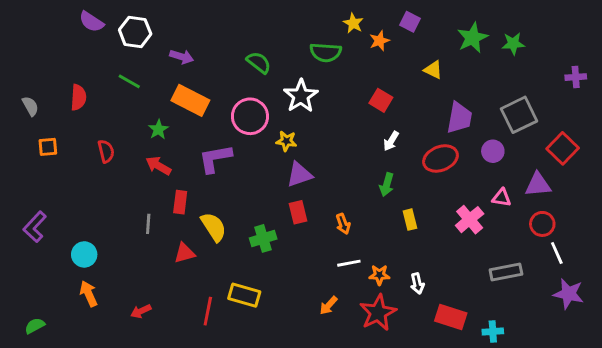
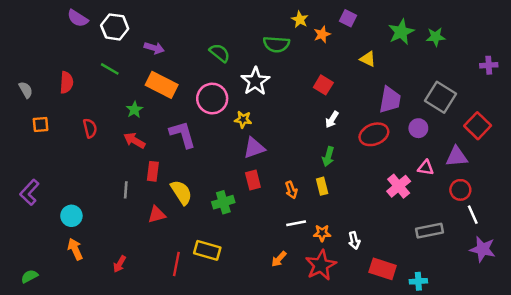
gray square: (519, 115) -> (441, 97), turned -32
purple L-shape: (215, 158) -> (183, 134), turned 84
yellow rectangle: (410, 220) -> (322, 186), moved
red arrow: (141, 311) -> (120, 264), turned -35

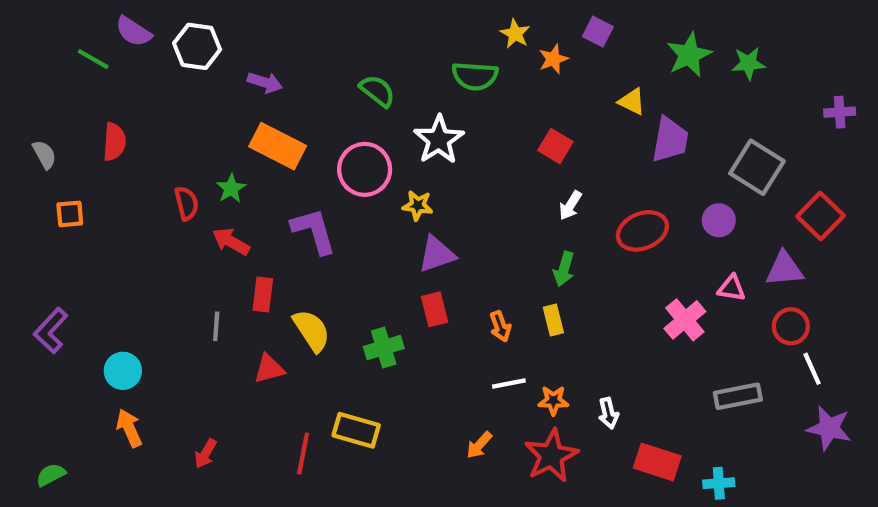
green line: (110, 69) -> (93, 59), moved
purple trapezoid: (390, 100) -> (670, 140), moved
red semicircle: (90, 128) -> (186, 203), moved

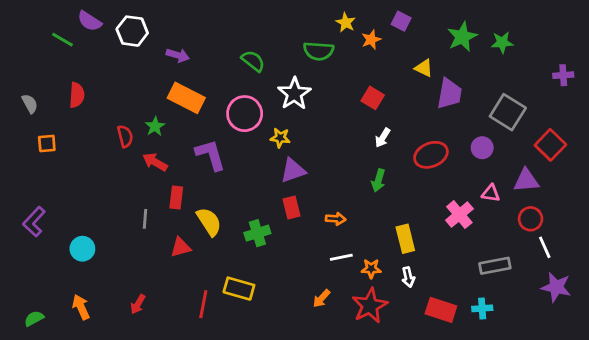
yellow rectangle: (553, 320) -> (405, 239), moved, size x1.4
orange arrow: (500, 326) -> (336, 219), turned -66
orange arrow: (129, 428) -> (81, 307), moved
cyan cross: (719, 483) -> (482, 308), moved

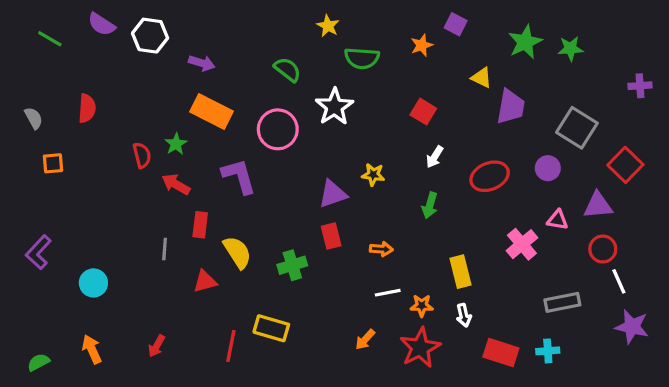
yellow star: (346, 23) -> (328, 26), moved
green line: (63, 40) -> (50, 39), moved
yellow star: (280, 138) -> (373, 175), moved

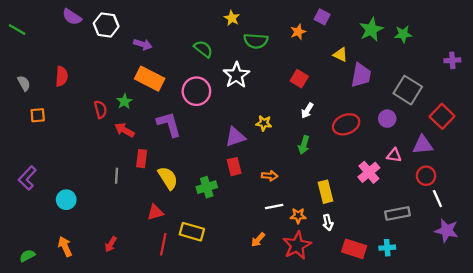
green line: (50, 39) -> (17, 29), moved
red triangle: (205, 281) -> (155, 212), moved

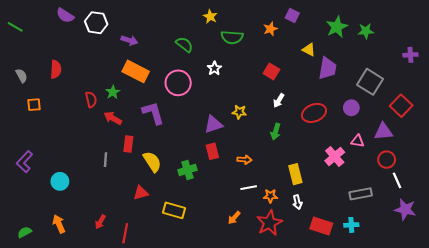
white star: (236, 75) -> (214, 68), size x0.6
red line: (163, 244) -> (125, 233), moved

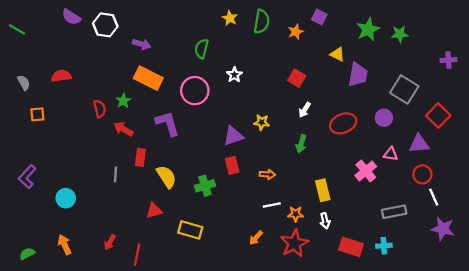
green semicircle: (232, 37) -> (262, 22), moved, turned -85
green semicircle: (184, 44) -> (202, 49), turned -114
red semicircle: (56, 69) -> (61, 76), turned -102

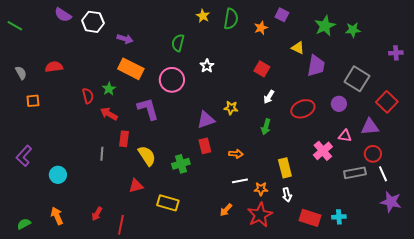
gray rectangle: (394, 212) -> (355, 173), moved

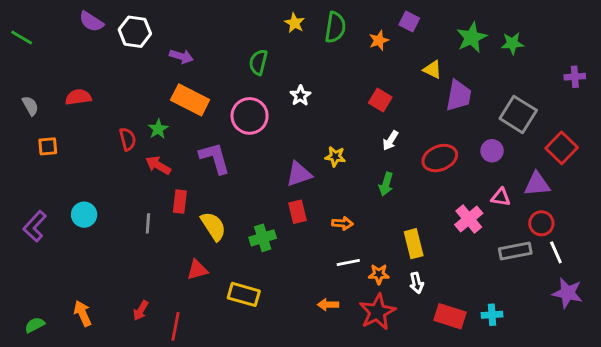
cyan circle: (58, 175) -> (84, 215), moved
orange arrow: (226, 210) -> (328, 305), turned 48

